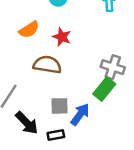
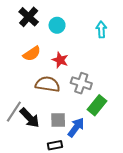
gray cross: (113, 67) -> (81, 83), moved
black arrow: (27, 123) -> (30, 118), moved

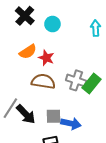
red star: (60, 60) -> (46, 58), moved
green rectangle: (97, 105) -> (91, 84), moved
blue arrow: (76, 127) -> (71, 124), turned 66

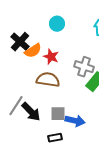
black cross: (25, 16) -> (20, 42), moved
gray cross: (76, 80) -> (84, 67), moved

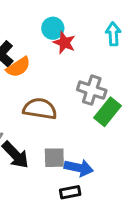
red star: (51, 57) -> (64, 43), moved
black rectangle: (55, 138) -> (70, 192), moved

